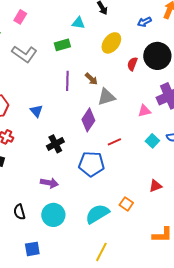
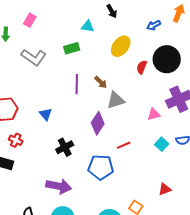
purple arrow: (49, 183) -> (59, 186), size x1.4

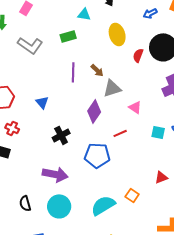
yellow ellipse: (121, 46) -> (117, 34), turned -55
pink triangle: (154, 114) -> (135, 107), moved, turned 48
cyan square: (162, 144) -> (158, 132), turned -32

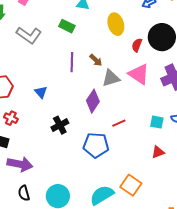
green rectangle: (68, 36) -> (67, 26), turned 42
pink triangle: (135, 107) -> (139, 74), moved, size x1.6
purple arrow: (55, 174) -> (20, 164), moved
red triangle: (161, 177) -> (158, 152), moved
orange square: (132, 195) -> (131, 185), size x1.5

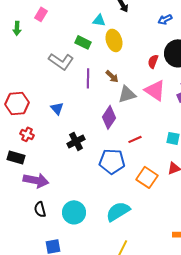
yellow ellipse: (116, 24) -> (114, 40), moved
gray L-shape: (29, 35) -> (61, 61), moved
orange square: (131, 185) -> (147, 177), moved

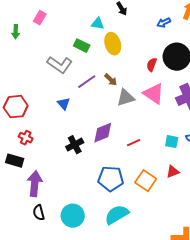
purple line: (88, 78) -> (87, 82), turned 54
blue triangle: (57, 108) -> (64, 104), moved
purple diamond: (109, 117) -> (103, 133), moved, turned 35
blue pentagon: (112, 161) -> (111, 179), moved
purple arrow: (36, 180) -> (35, 184), turned -95

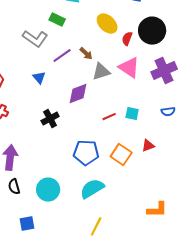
yellow ellipse: (113, 44) -> (107, 24), moved, turned -30
purple diamond: (103, 133) -> (78, 94), moved
cyan square: (172, 142) -> (132, 114), moved

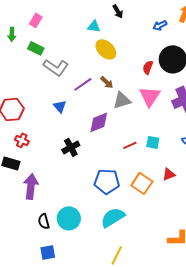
green rectangle: (57, 20) -> (36, 48), moved
yellow ellipse: (107, 24) -> (106, 49), moved
pink triangle: (129, 68) -> (150, 96), turned 30
black semicircle: (14, 187) -> (44, 221), moved

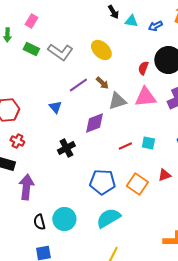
cyan triangle: (94, 26) -> (131, 21), moved
gray L-shape: (56, 67) -> (60, 52), moved
pink triangle: (150, 96) -> (145, 97), turned 50

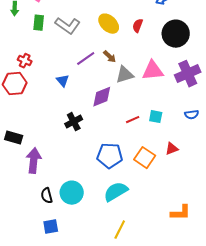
green rectangle: (31, 49) -> (39, 23), turned 70
red semicircle: (143, 68) -> (138, 26), moved
red cross: (17, 141) -> (25, 61), moved

